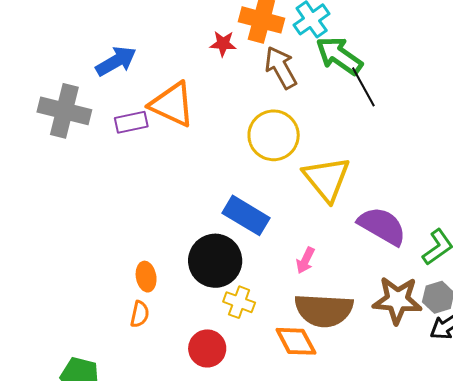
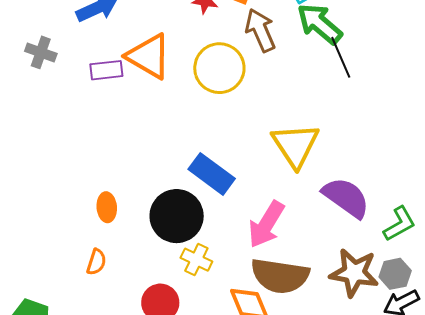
gray cross: (64, 111) -> (41, 52), size x0.6
yellow circle: (274, 135) -> (219, 68), moved
pink arrow: (305, 260) -> (266, 224), size x1.8
orange ellipse: (146, 277) -> (107, 207), moved

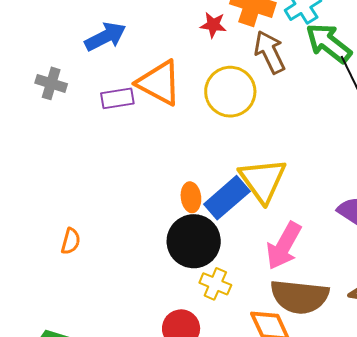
yellow triangle: (295, 145) -> (263, 180), moved
blue rectangle: (212, 174) -> (227, 198), turned -75
orange ellipse: (107, 207) -> (191, 197), moved
orange semicircle: (96, 262) -> (71, 241), moved

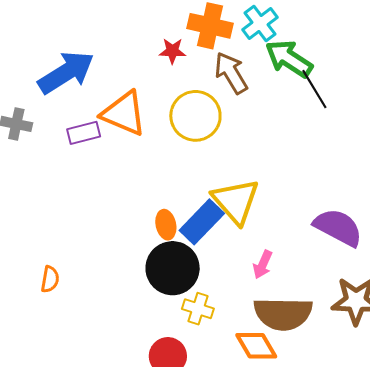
blue arrow: (105, 37) -> (66, 72), size x1.4
pink arrow: (284, 246) -> (263, 265), size x0.6

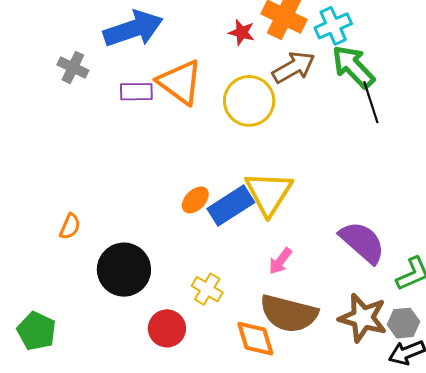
brown arrow: (231, 73) -> (294, 67), turned 78
orange ellipse: (166, 225) -> (195, 200), turned 44
black circle: (173, 268) -> (124, 270), moved

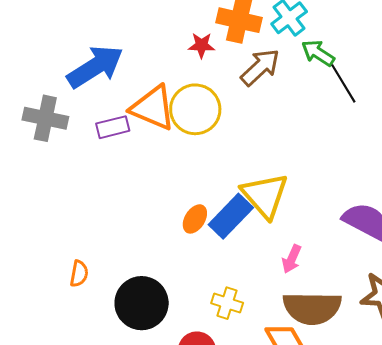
green arrow: (353, 67) -> (318, 53), size x0.7
gray cross: (73, 68) -> (45, 118), size x1.4
yellow circle: (249, 101) -> (195, 109), moved

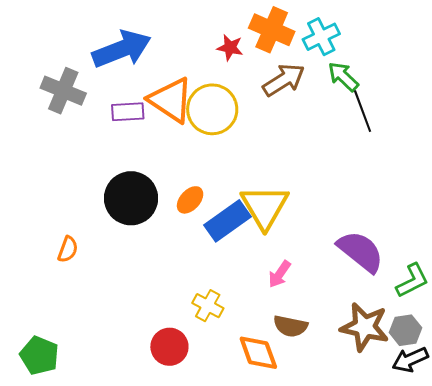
orange ellipse: (195, 219) -> (190, 200), moved
black circle: (142, 303) -> (131, 198), moved
brown semicircle: (312, 308) -> (290, 326), size x0.6

